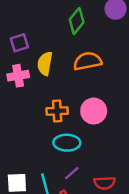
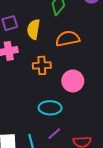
yellow semicircle: (45, 64) -> (34, 29), moved
orange cross: (57, 111) -> (42, 65), moved

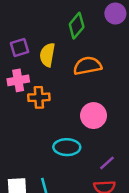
orange cross: (42, 65) -> (39, 97), moved
purple line: (54, 134) -> (107, 163), moved

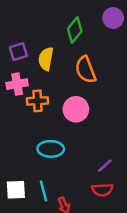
orange semicircle: (87, 66) -> (86, 70), turned -100
pink circle: (94, 116) -> (76, 109), moved
cyan ellipse: (67, 147) -> (51, 149), moved

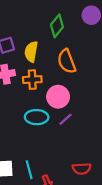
orange cross: (37, 101) -> (32, 80), moved
cyan ellipse: (51, 149) -> (37, 117), moved
purple line: (105, 166) -> (66, 119), moved

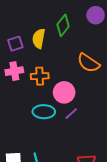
yellow semicircle: (31, 52) -> (39, 39), moved
orange semicircle: (67, 61) -> (88, 63), moved, turned -35

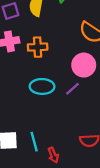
pink circle: (64, 92) -> (84, 65), moved

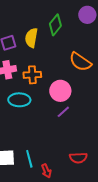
pink circle: (84, 65) -> (60, 91), moved
cyan ellipse: (42, 86) -> (19, 100), moved

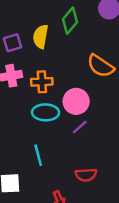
cyan ellipse: (19, 100) -> (46, 112), moved
red semicircle: (78, 158) -> (86, 175), moved
cyan line: (29, 159) -> (38, 155), moved

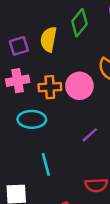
pink circle: (76, 101) -> (79, 86), moved
cyan ellipse: (46, 112) -> (32, 119), moved

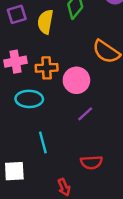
purple square: (19, 46) -> (17, 14), moved
pink circle: (79, 86) -> (76, 80), moved

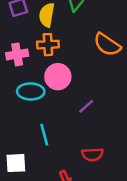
orange cross: (47, 68) -> (48, 45), moved
pink circle: (76, 80) -> (58, 77), moved

